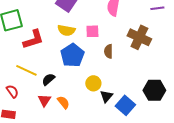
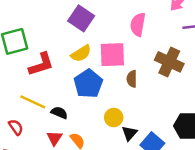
yellow semicircle: (66, 30) -> (81, 53), turned -42
pink square: (92, 31) -> (112, 55), size x1.6
black semicircle: (48, 79) -> (59, 113), turned 64

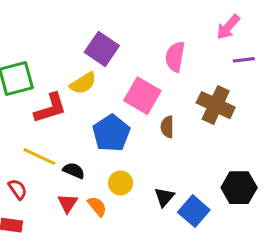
yellow semicircle: (81, 53) -> (83, 83), moved
pink square: (112, 55) -> (142, 96), turned 32
yellow circle: (114, 117) -> (121, 183), moved

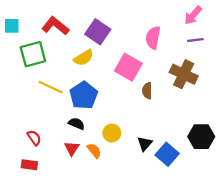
purple line: (244, 60) -> (195, 40), moved
red L-shape: (50, 108) -> (55, 26), moved, turned -124
blue pentagon: (111, 133) -> (84, 95), moved
yellow line: (39, 156) -> (51, 87), moved

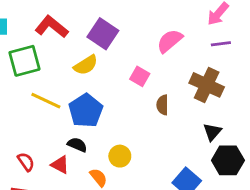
pink semicircle: (153, 38) -> (170, 41), turned 40
pink square: (128, 67) -> (140, 76), size x0.6
black triangle: (145, 144) -> (212, 132), moved
red triangle: (72, 148) -> (60, 165), moved, turned -35

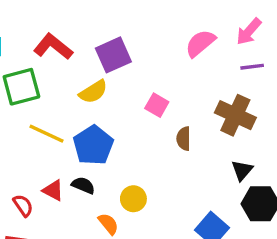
purple square: (103, 34) -> (113, 55), turned 32
pink semicircle: (170, 41) -> (200, 43), moved
red triangle: (60, 165) -> (53, 190), moved

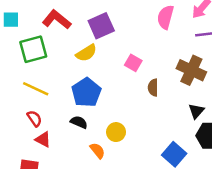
pink semicircle: (200, 43) -> (165, 17), turned -35
yellow line: (46, 134) -> (36, 89), moved
red triangle: (53, 190) -> (43, 139), moved
red semicircle: (23, 205) -> (34, 118), moved

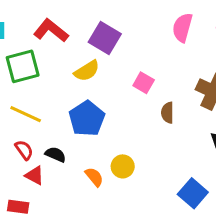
purple square: (101, 26) -> (105, 38), turned -35
black semicircle: (79, 122) -> (55, 154), moved
orange semicircle: (97, 151) -> (94, 177), moved

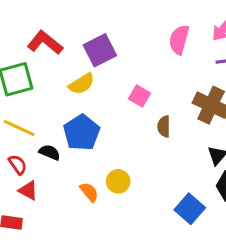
purple square: (105, 38) -> (100, 50), turned 32
black semicircle: (55, 154) -> (50, 152), moved

